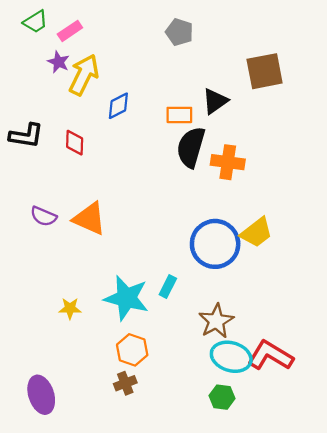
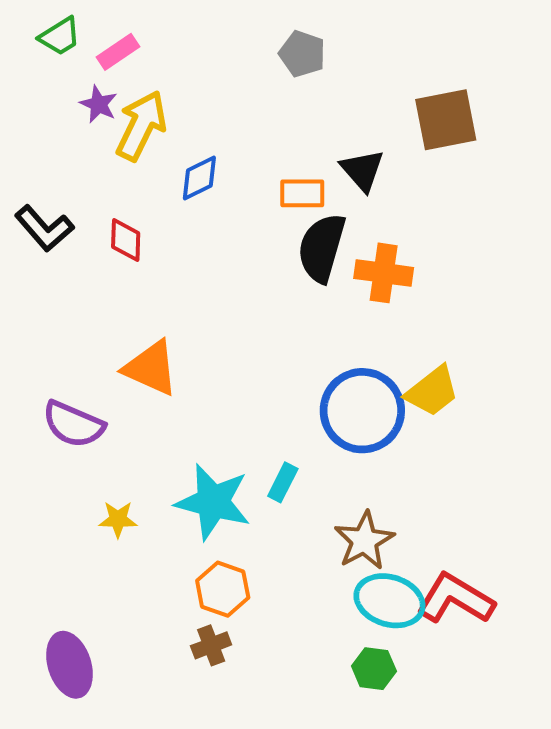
black triangle: (215, 101) -> (362, 170), turned -36
black L-shape: (26, 136) -> (44, 228), turned 40
purple semicircle: (44, 216) -> (73, 424), moved, size x1.4

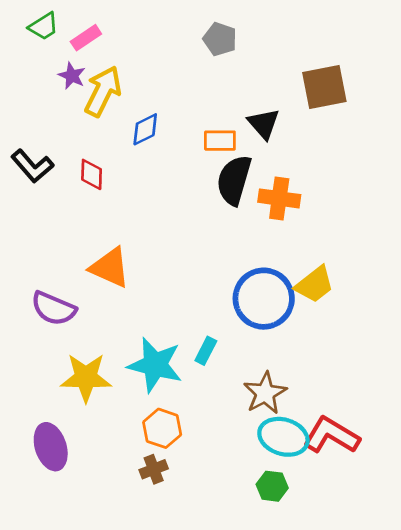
yellow star: (118, 519) -> (86, 378), size x1.8
purple ellipse: (69, 665) -> (51, 447), moved

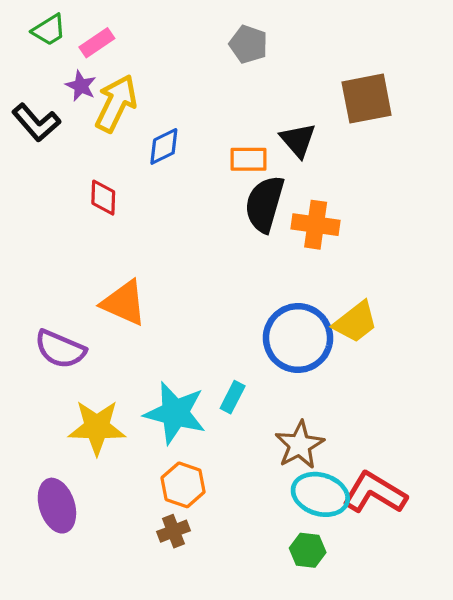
black L-shape: (32, 166) -> (36, 123), moved

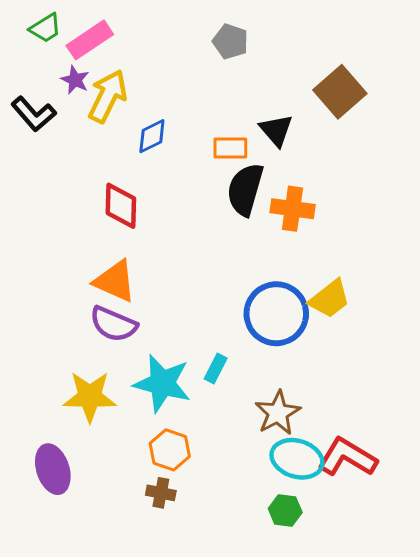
pink rectangle: (97, 43) -> (90, 40), size x1.4
brown square: (367, 99) -> (340, 92), turned -30
red diamond: (103, 198) -> (121, 206), moved, size x1.4
purple semicircle: (60, 349) -> (113, 324), moved
brown cross: (173, 531) -> (161, 493), turned 32

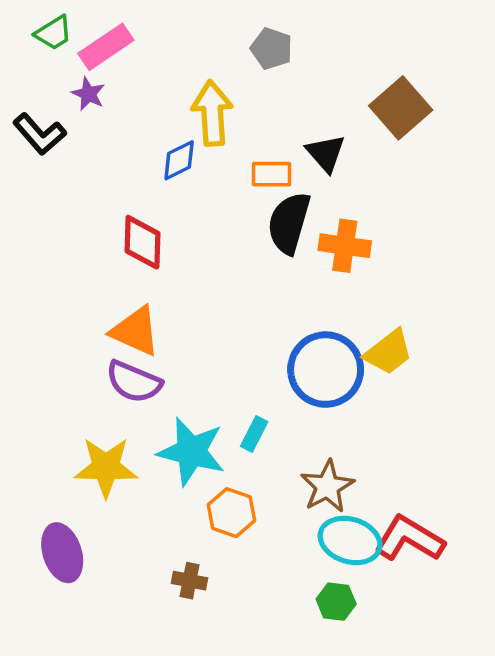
yellow arrow: (108, 96) -> (212, 113), moved, turned -30
orange hexagon: (170, 450) -> (231, 513), moved

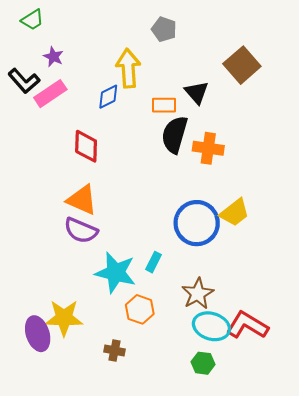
pink rectangle: (106, 47) -> (50, 94), moved
yellow star: (106, 467) -> (64, 318), moved

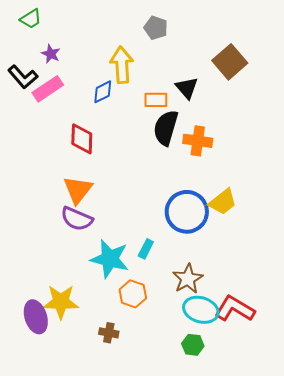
orange triangle: (82, 200) -> (78, 190), turned 44

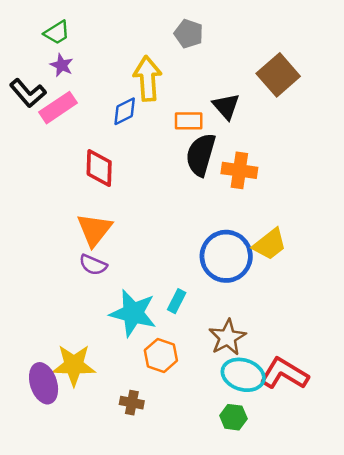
green trapezoid: (31, 19) -> (57, 33), moved
purple semicircle: (77, 219) -> (93, 265), size x0.7

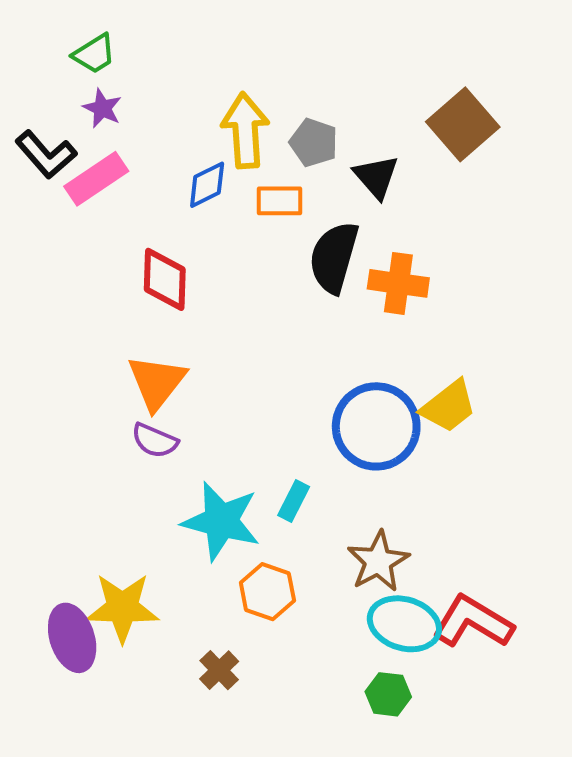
gray pentagon: (189, 34) -> (314, 143), moved
orange rectangle: (189, 121) -> (280, 201), moved
brown cross: (132, 403) -> (219, 670), turned 35

